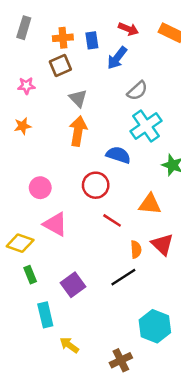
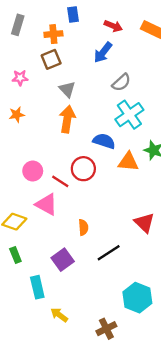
blue rectangle: (92, 40) -> (73, 14), moved
orange triangle: (150, 204) -> (128, 162), moved
red line: (112, 220) -> (60, 181), moved
orange semicircle: (136, 249) -> (83, 227), moved
green rectangle: (30, 275) -> (15, 255), moved

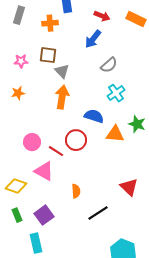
brown square: (51, 59) -> (48, 55), moved, turned 30
cyan cross: (129, 115) -> (116, 93), size x0.7
purple square: (63, 260) -> (44, 215), moved

